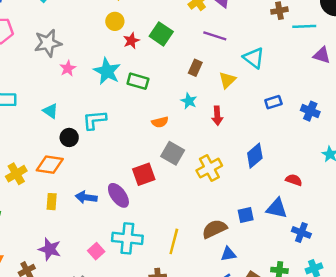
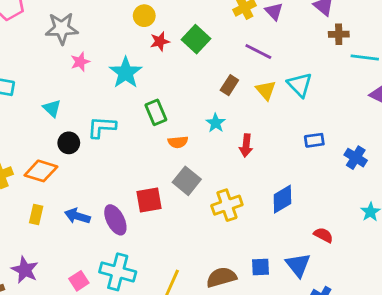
yellow triangle: (227, 80) -> (266, 90), moved, turned -36
green rectangle: (138, 81) -> (156, 112), moved, turned 42
blue triangle: (277, 208) -> (298, 265), turned 30

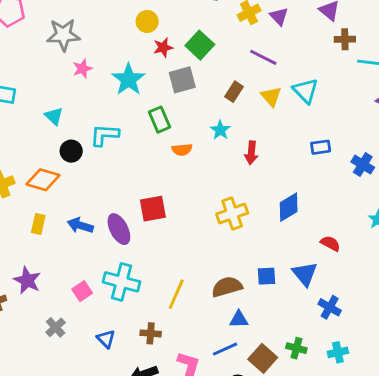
gray square: (187, 181) -> (182, 80), moved, turned 36

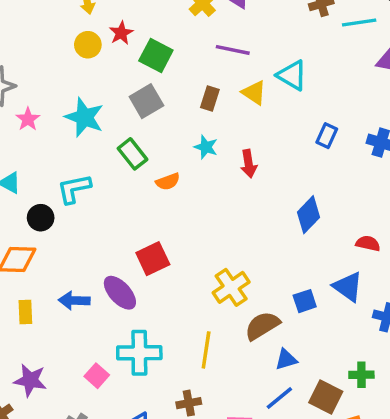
red star: (163, 47) -> (121, 33), moved
blue rectangle: (321, 147) -> (327, 136), turned -42
yellow cross: (232, 214) -> (231, 287), moved

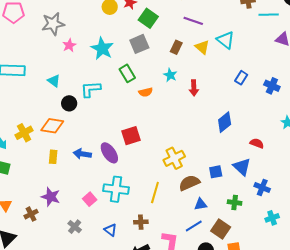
green cross: (361, 375) -> (235, 203), moved

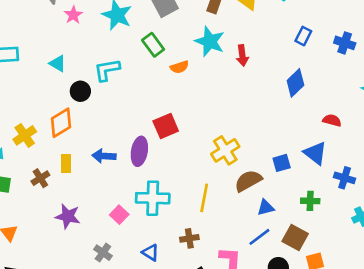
cyan star: (170, 75) -> (210, 41), size x1.6
blue diamond: (225, 122) -> (295, 83), moved
orange diamond: (52, 126) -> (61, 123), turned -35
purple ellipse: (109, 153) -> (139, 151), turned 50
brown cross: (31, 214) -> (40, 178), moved

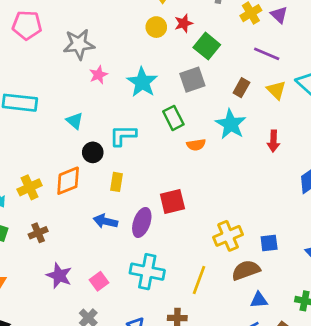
red arrow: (242, 55) -> (273, 141), moved
yellow rectangle: (66, 163) -> (117, 182), moved
blue square: (282, 163) -> (269, 243), moved
pink square: (119, 215) -> (99, 281), moved

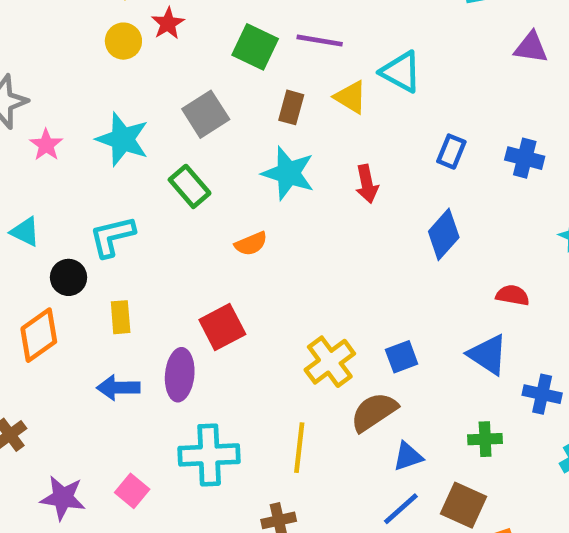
green square: (207, 46) -> (255, 47), moved
orange semicircle: (196, 145) -> (251, 244), moved

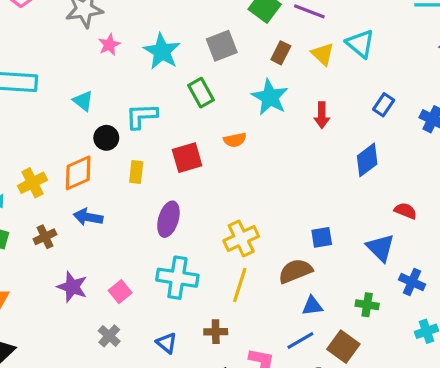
red square: (222, 327) -> (187, 158), moved
yellow cross: (330, 362) -> (241, 238), moved
blue arrow: (118, 388) -> (88, 217), moved

